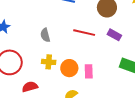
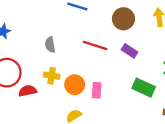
red semicircle: (30, 87) -> (28, 91), moved

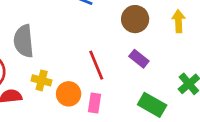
gray semicircle: (50, 45) -> (24, 41), moved, size x1.6
red line: (95, 45) -> (96, 65), moved, turned 45

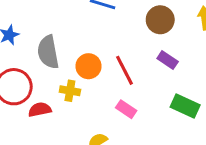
orange circle: (69, 94) -> (88, 66), moved
pink rectangle: (95, 103) -> (126, 109), turned -60

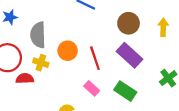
purple rectangle: (168, 60) -> (129, 55), size x1.6
yellow cross: (70, 91) -> (41, 63), moved
green rectangle: (185, 106) -> (125, 91), moved

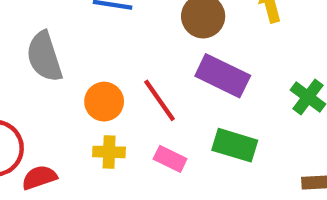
gray semicircle: (38, 35) -> (44, 57), moved
yellow cross: (41, 63) -> (109, 152), moved

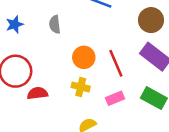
gray semicircle: (44, 57) -> (55, 24), size x0.6
pink rectangle: (170, 159) -> (115, 98), turned -60

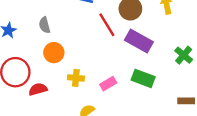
orange circle: (84, 57) -> (54, 53), moved
red line: (116, 63) -> (107, 25), moved

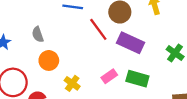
yellow cross: (76, 78) -> (72, 83), turned 35
pink rectangle: (108, 84) -> (109, 76), moved

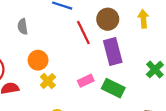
purple rectangle: (131, 43) -> (113, 51), turned 40
orange circle: (49, 60) -> (38, 60), moved

